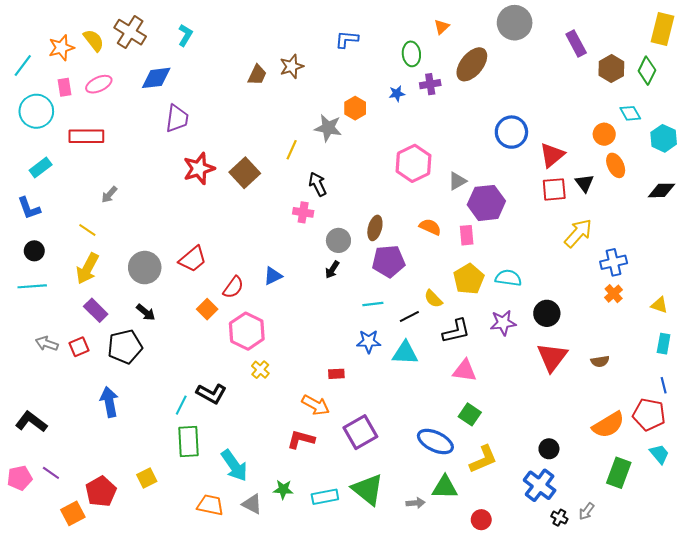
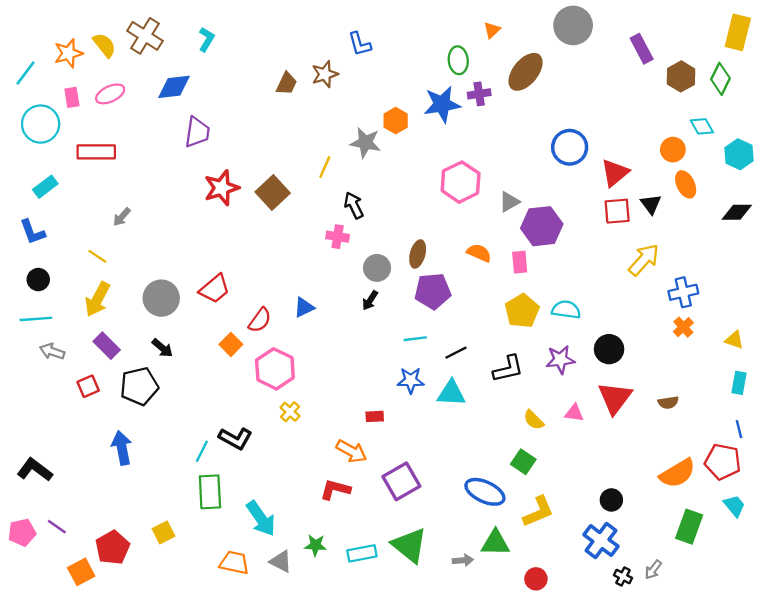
blue L-shape: (347, 39) -> (360, 44), moved, turned -110
blue star: (397, 94) -> (442, 104), size x2.0
yellow semicircle: (433, 299) -> (534, 420), moved
gray arrow: (47, 344) -> (52, 351), moved
pink triangle: (465, 371) -> (574, 413), moved, size x0.7

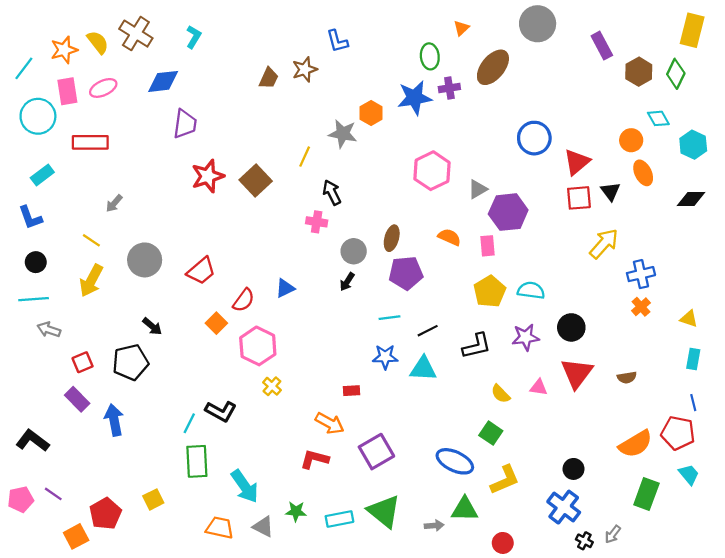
pink rectangle: (72, 97) -> (67, 91), size x1.4
gray circle: (161, 298) -> (145, 260), moved
purple rectangle: (107, 346) -> (77, 399), moved

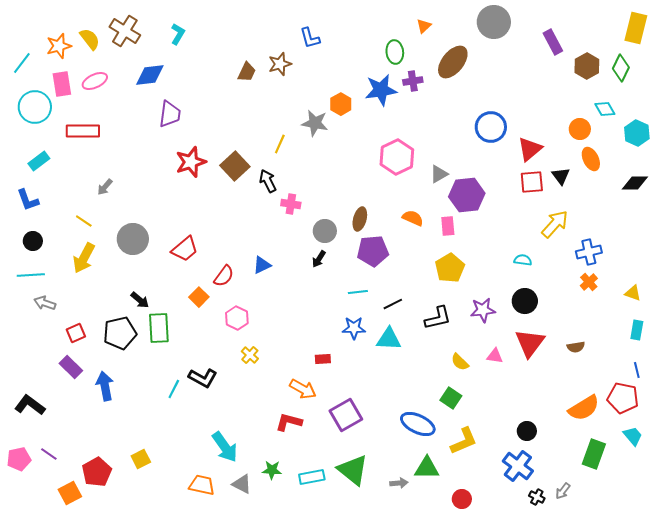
black arrow: (332, 192) -> (268, 181), moved
cyan semicircle: (531, 290) -> (523, 260), moved, size x0.7
pink hexagon: (258, 346) -> (237, 318), size x0.7
green rectangle: (197, 461) -> (159, 328), moved

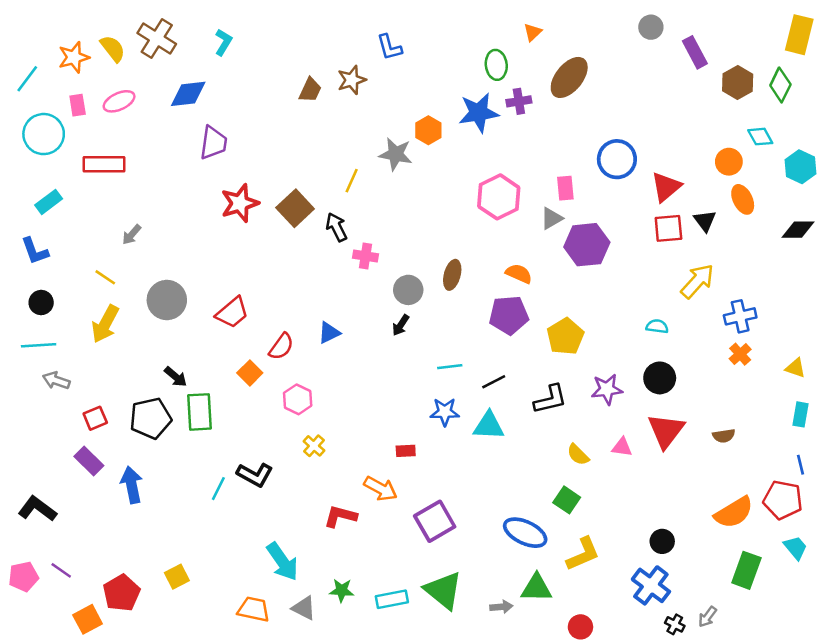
gray circle: (494, 22) -> (651, 27), moved, size x0.6
pink rectangle: (62, 84) -> (78, 105), size x0.7
pink rectangle: (448, 226) -> (565, 188), moved
purple pentagon: (373, 251) -> (509, 315), moved
red L-shape: (289, 422) -> (340, 516), moved

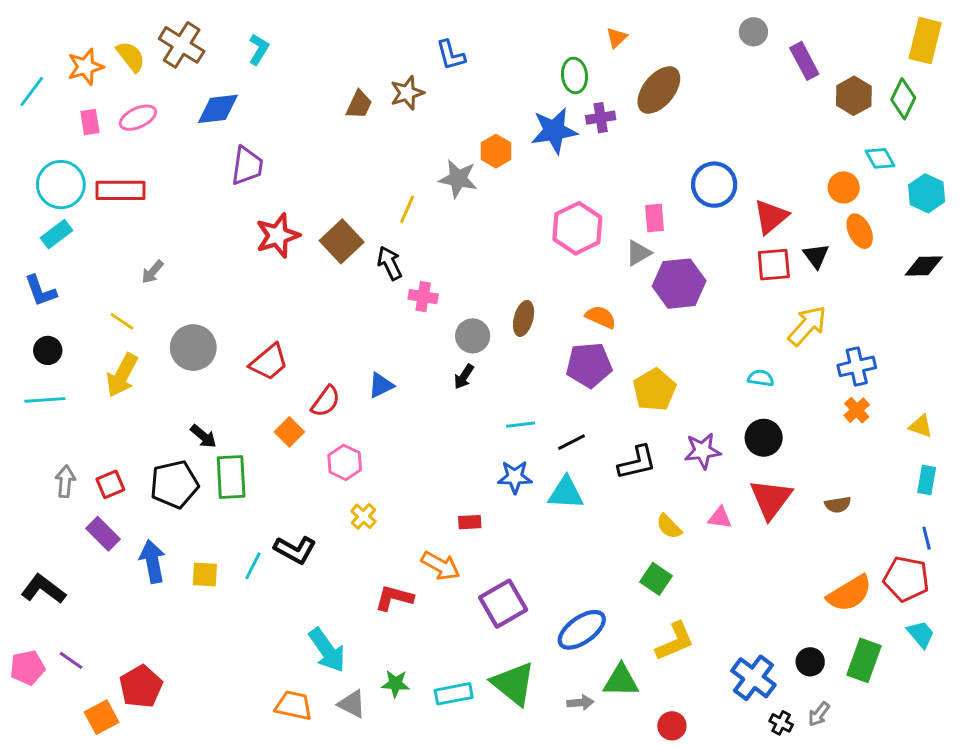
cyan circle: (44, 134) -> (61, 185), moved
gray arrow: (56, 380) -> (65, 481), moved, turned 76
blue ellipse: (525, 533) -> (582, 630), moved, turned -60
black circle: (662, 541) -> (810, 662), moved
yellow square: (177, 577) -> (205, 575), moved, turned 30

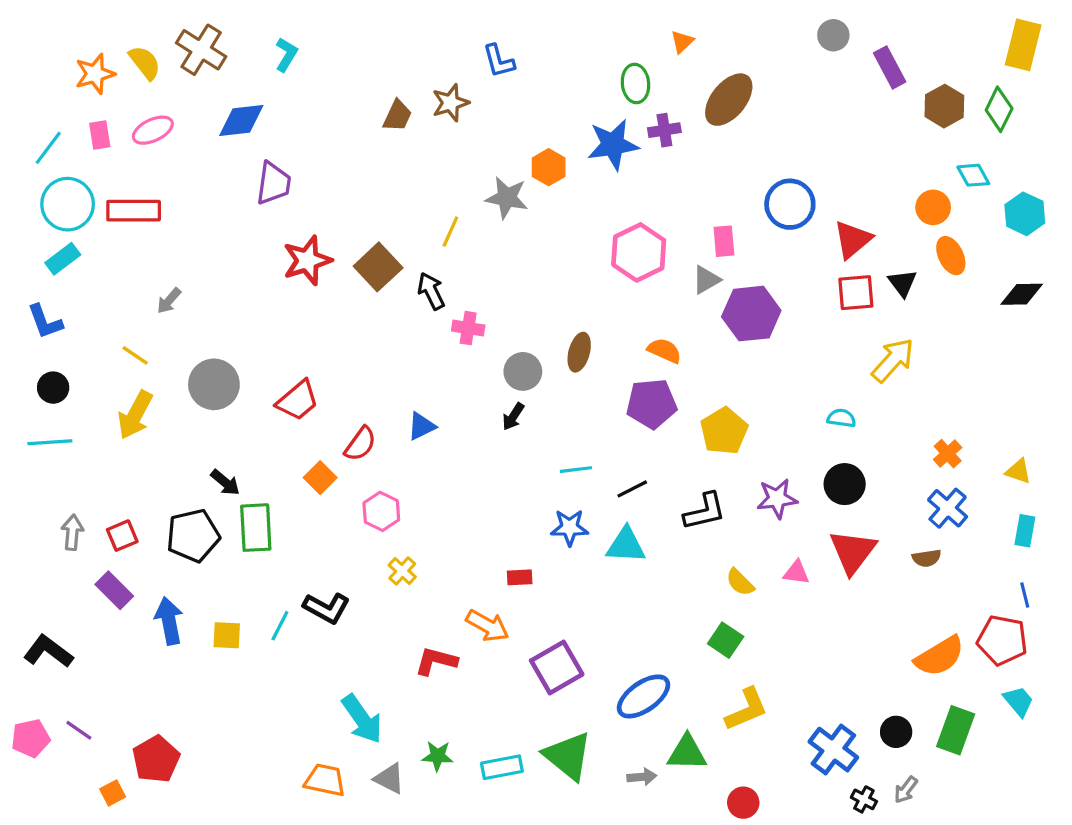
cyan line: (32, 91) -> (48, 148), moved
blue cross: (857, 366) -> (948, 508), moved, turned -36
orange square: (102, 717) -> (113, 793), size x0.7

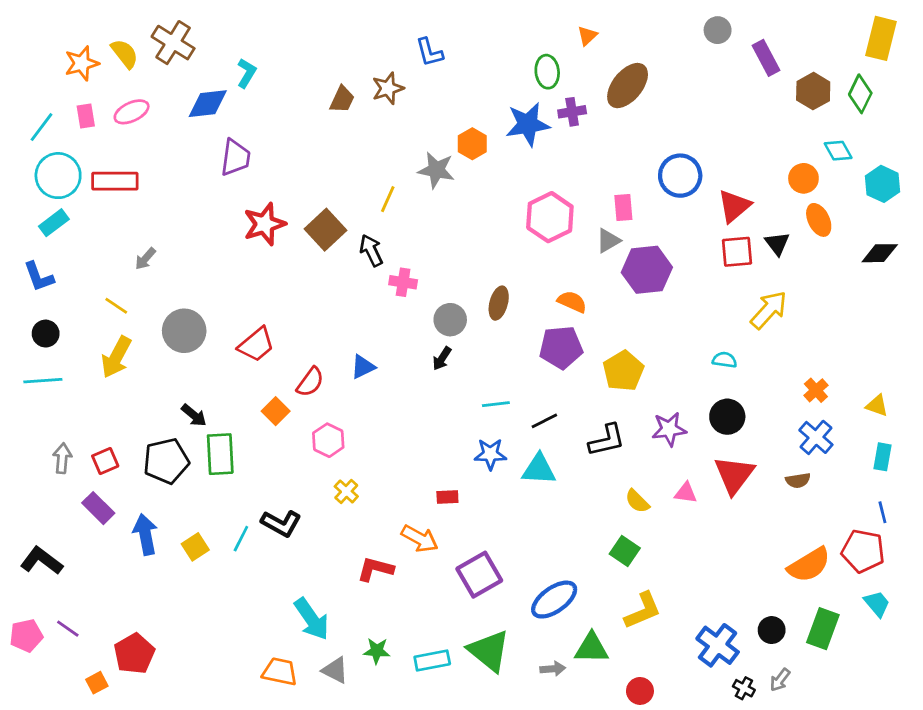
cyan L-shape: (286, 55) -> (247, 73), moved
yellow square: (227, 635) -> (195, 547), turned -36

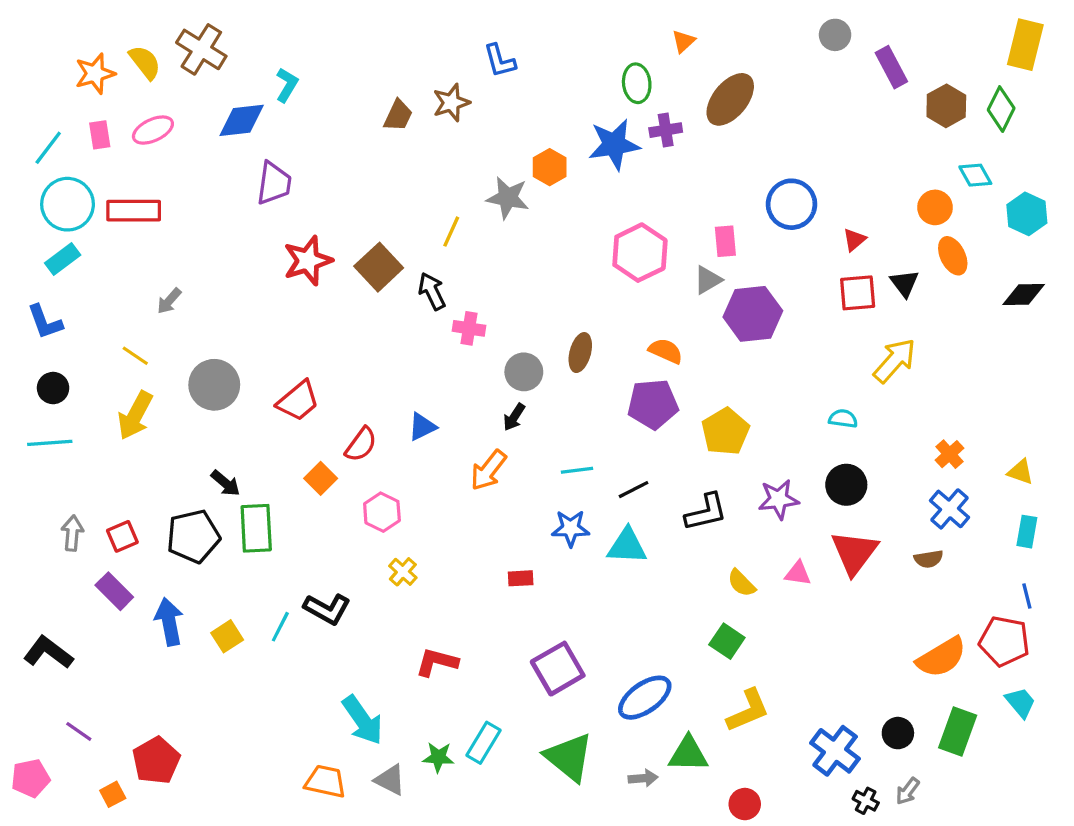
red triangle: (734, 206) -> (854, 240), size x0.6
orange arrow: (420, 539) -> (488, 470), moved, turned 99
pink pentagon: (26, 636) -> (30, 778), moved
cyan rectangle: (432, 661) -> (484, 743), moved, turned -48

